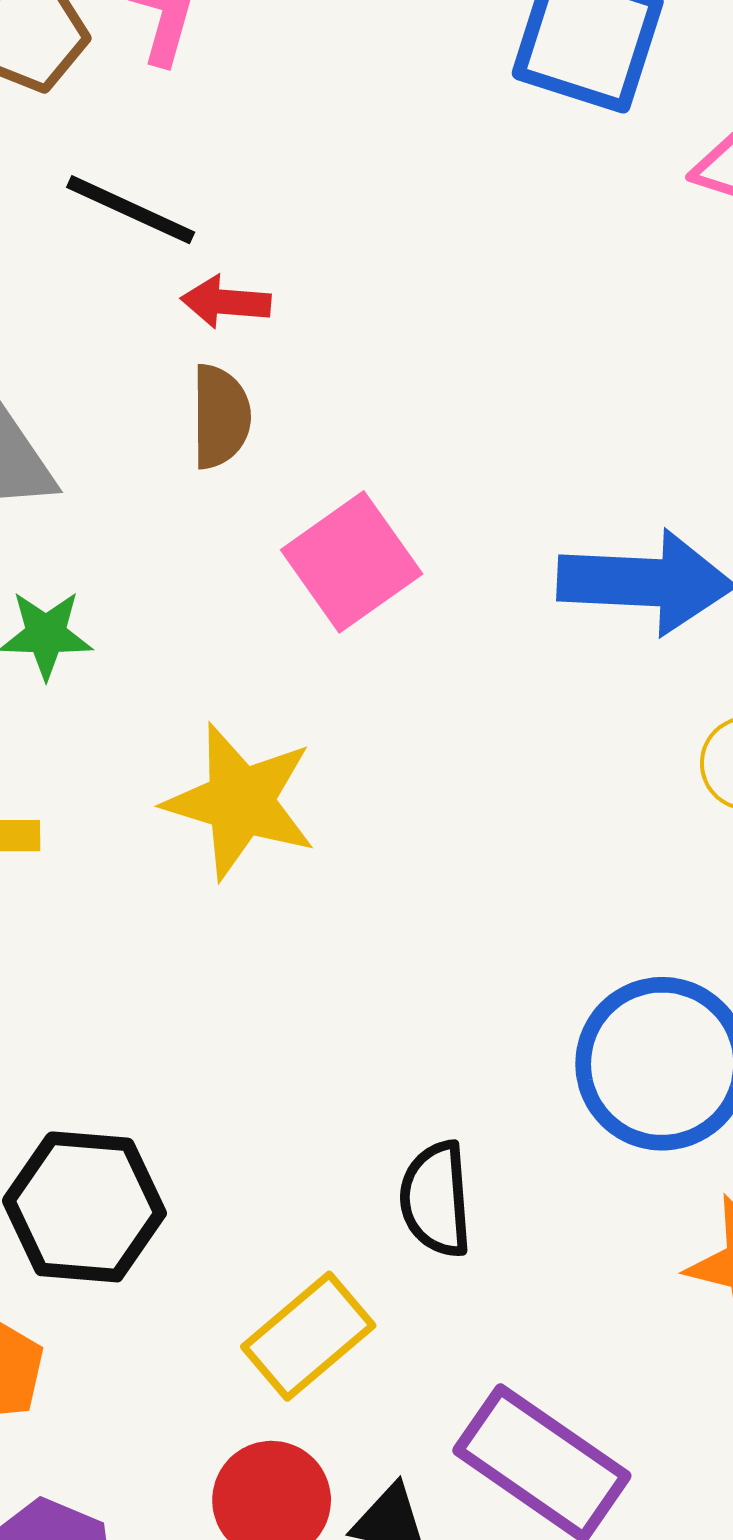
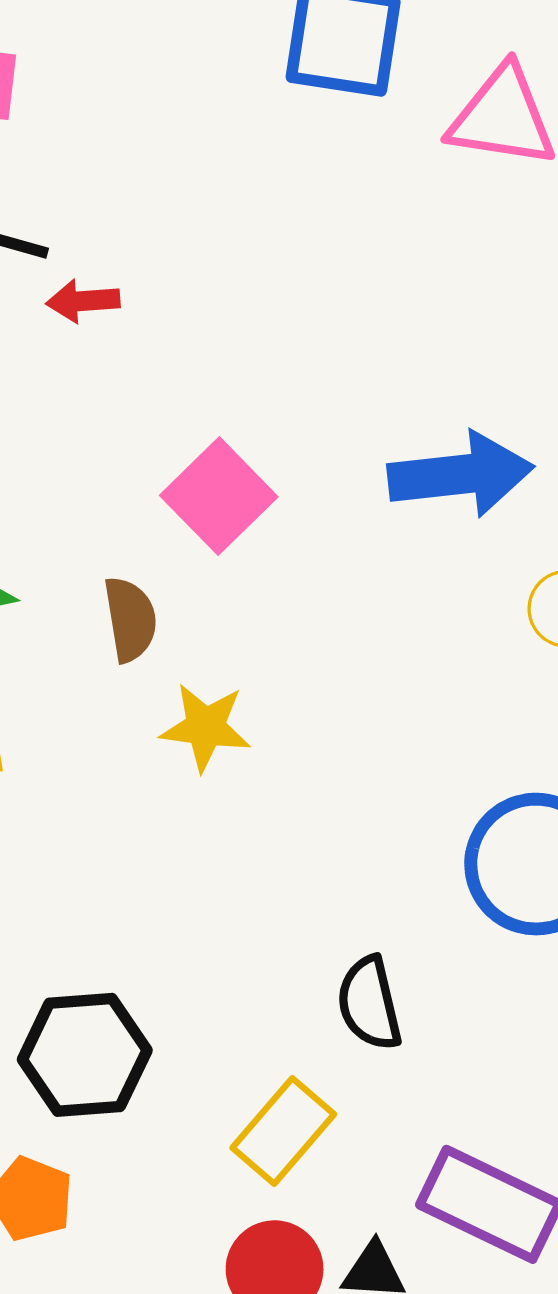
brown semicircle: (220, 417) -> (130, 619), moved
yellow star: (240, 801) -> (206, 727), moved, size x0.7

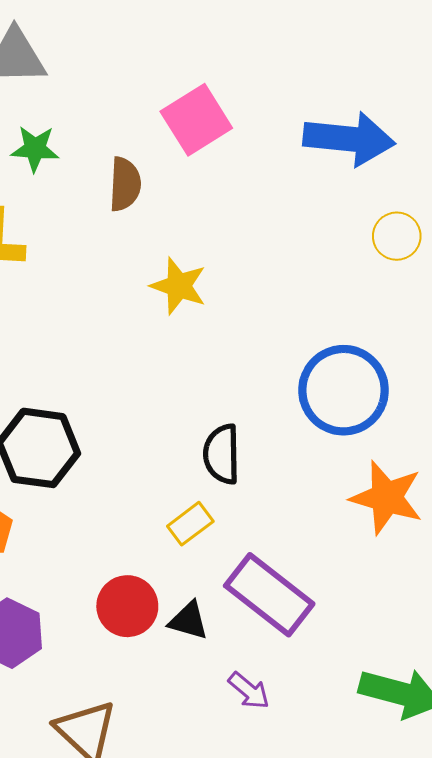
yellow star: (206, 727) -> (179, 286), moved
yellow rectangle: (283, 1131) -> (190, 524), moved, size x0.7

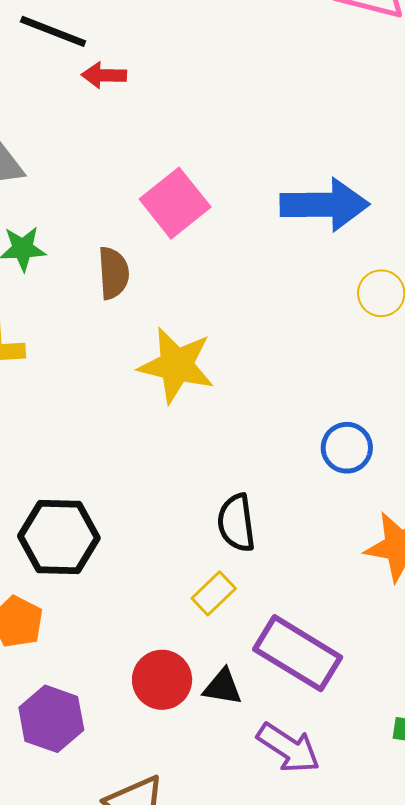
yellow star: (179, 286) -> (176, 365), size x1.4
blue circle: (344, 390) -> (347, 448), size x0.6
purple arrow: (249, 691) -> (289, 748), size x1.5

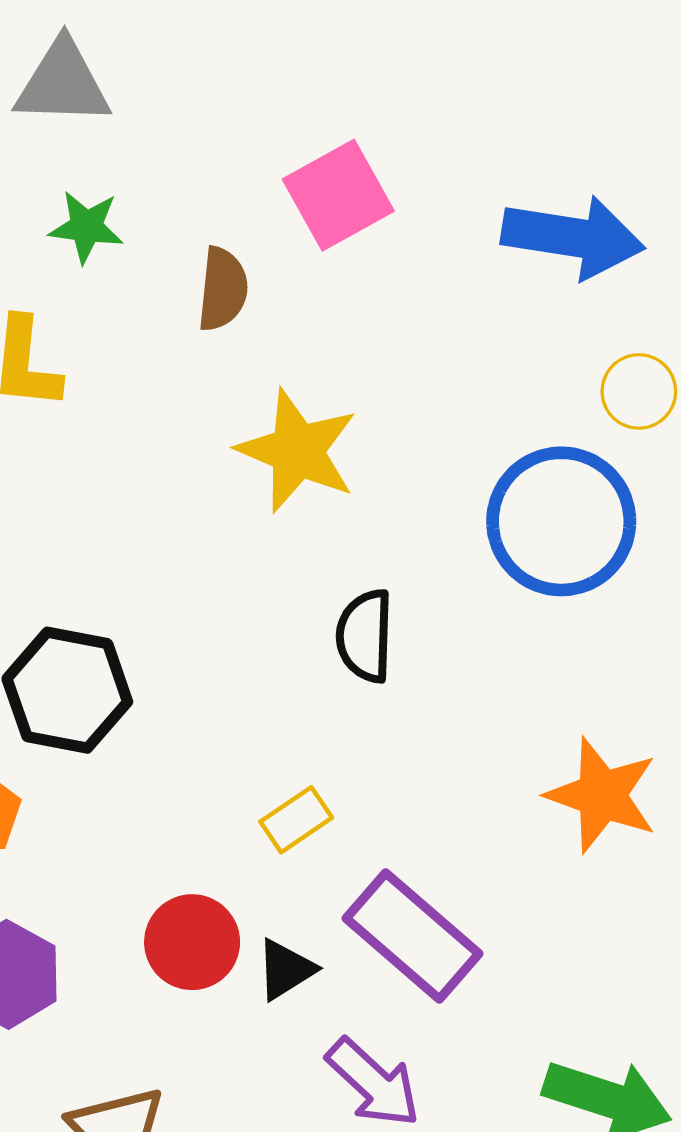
blue circle: (347, 448) -> (561, 521), moved, size x1.8
black semicircle: (236, 523) -> (365, 636), moved
black triangle: (223, 687) -> (286, 969), turned -51

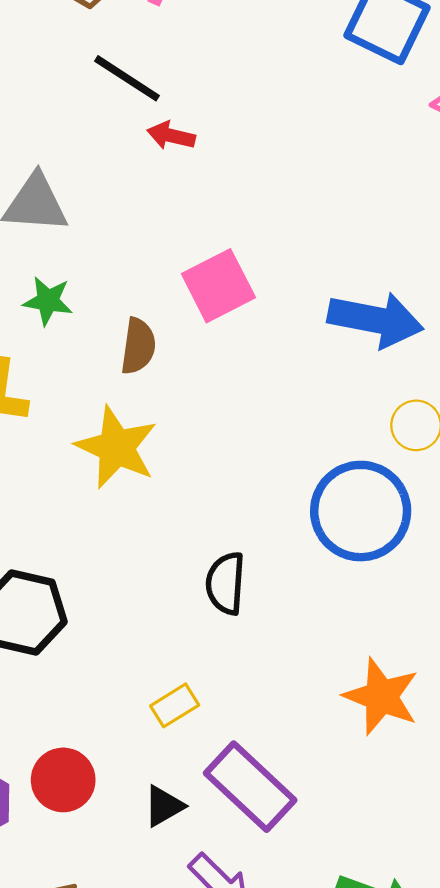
yellow star: (297, 451) -> (116, 447), moved
red circle: (192, 942) -> (63, 780), moved

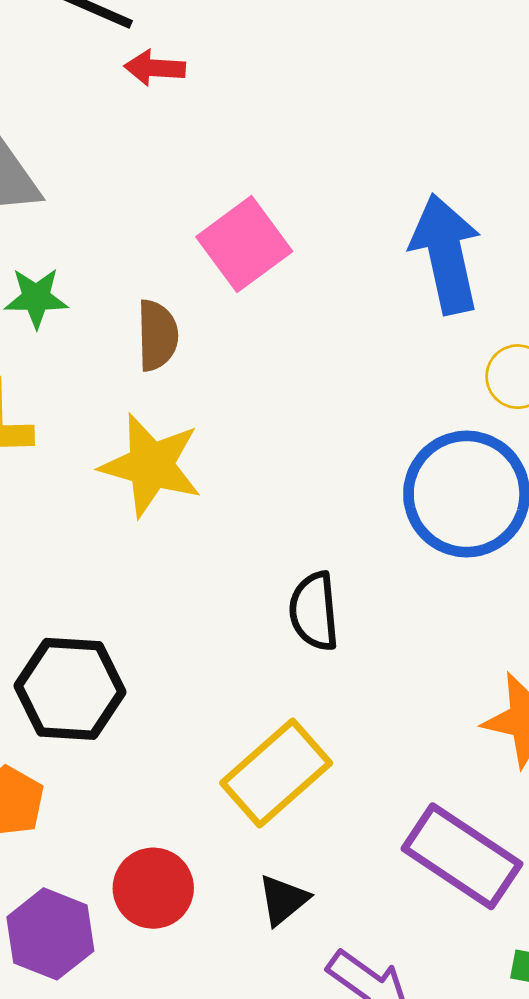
blue arrow: (376, 320) -> (446, 254), turned -104
yellow rectangle: (175, 705) -> (276, 773), size x1.8
purple rectangle: (250, 787) -> (462, 856), moved

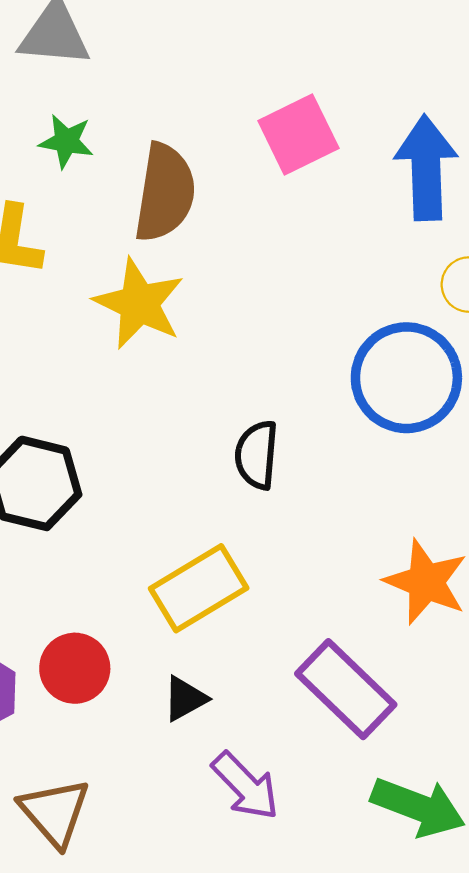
pink square: (244, 244) -> (298, 135), moved
brown semicircle: (157, 335) -> (165, 193), size x1.6

